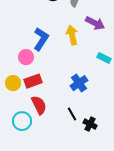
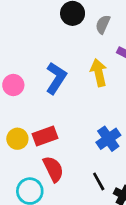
pink circle: (26, 57) -> (13, 85), moved

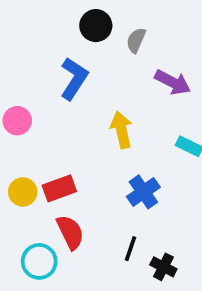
yellow arrow: (99, 73) -> (121, 130), moved
blue L-shape: (56, 78) -> (74, 79), moved
black line: (99, 181) -> (131, 249), turned 48

